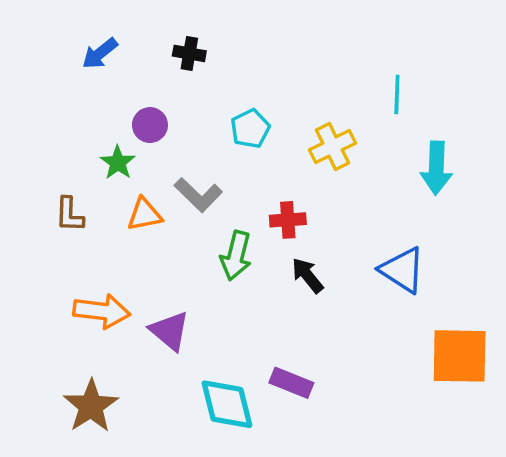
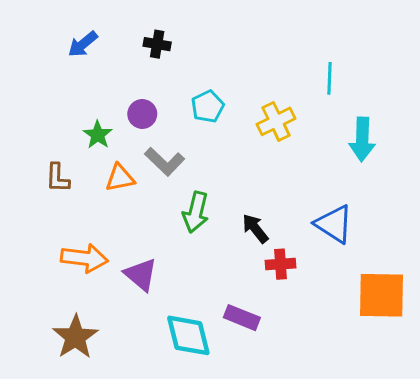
purple circle: (150, 125) -> (142, 114), moved
red cross: (288, 220) -> (280, 264), moved

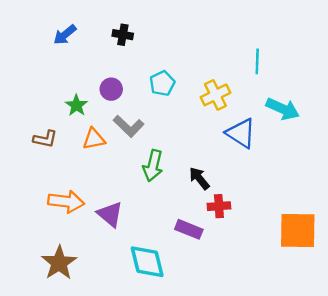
cyan arrow: (362, 139) -> (283, 109), turned -68
brown L-shape: (58, 178) -> (45, 139), turned -80
blue triangle: (334, 224) -> (241, 133), moved
purple rectangle: (242, 318) -> (189, 229), moved

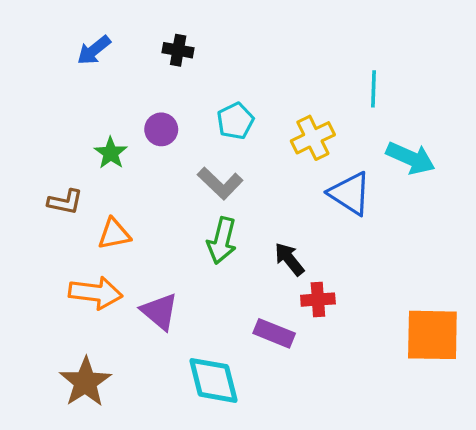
gray L-shape: (129, 126) -> (220, 183), moved
orange triangle: (94, 139) -> (114, 234), moved

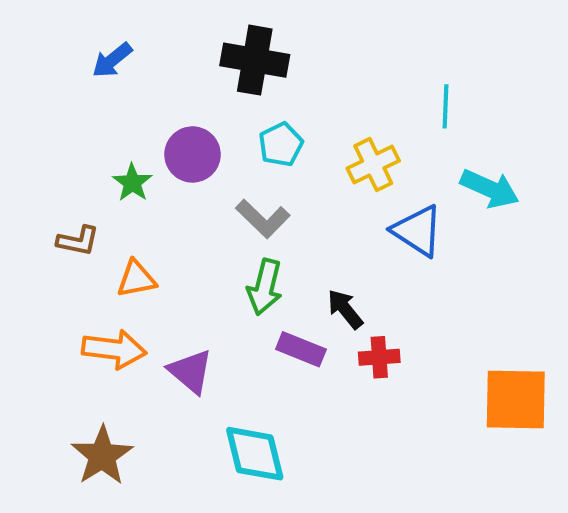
black cross: (178, 50) -> (255, 60), moved, size x1.8
purple circle: (161, 129) -> (192, 154), size x1.4
purple rectangle: (274, 333) -> (301, 349), moved

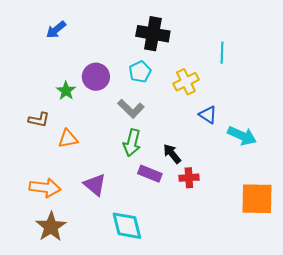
black cross: (255, 60) -> (153, 34), moved
cyan arrow: (490, 189) -> (242, 136), moved
blue triangle: (417, 231) -> (208, 115), size x0.7
orange arrow: (114, 349) -> (45, 188), moved

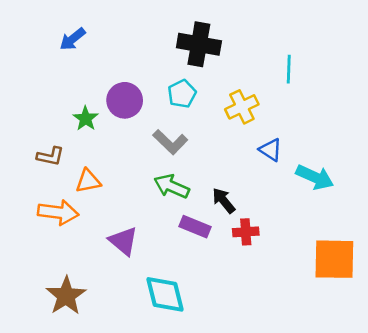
green arrow: (132, 143) -> (172, 186), turned 100
orange arrow: (45, 188) -> (58, 212), moved

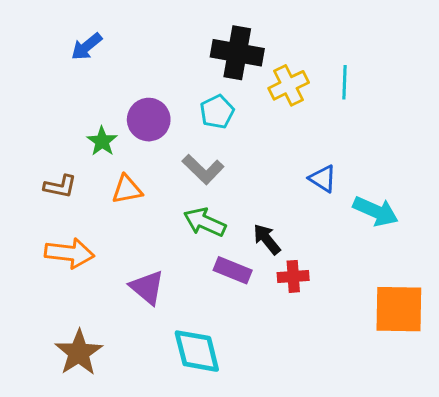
yellow cross: (242, 107) -> (289, 85), moved
orange triangle: (88, 181) -> (127, 189), moved

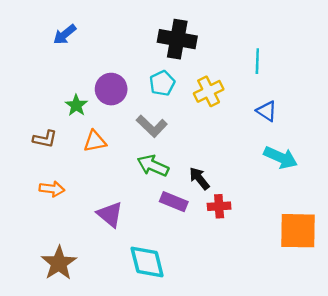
yellow cross: (289, 85) -> (209, 91), moved
blue triangle: (323, 179) -> (267, 111), moved
orange arrow: (69, 253) -> (52, 189), size x0.7

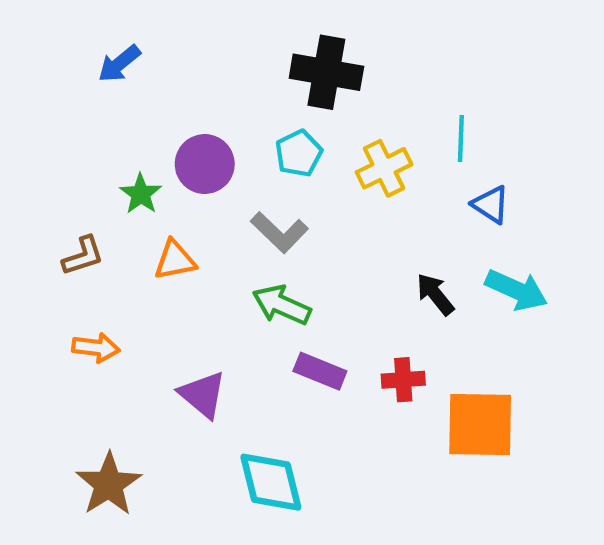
cyan line: (257, 61) -> (461, 138), moved
brown L-shape: (45, 139) -> (83, 256), turned -30
black arrow: (199, 178) -> (435, 294), moved
orange square: (298, 231) -> (480, 424), moved

